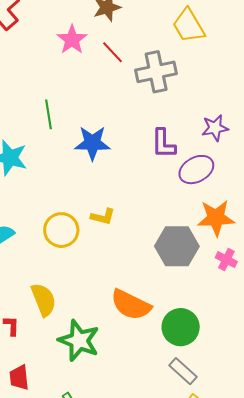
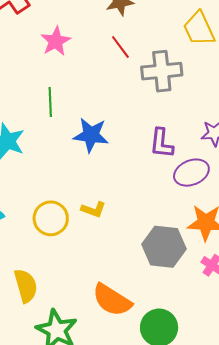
pink star: (72, 40) -> (56, 41), moved

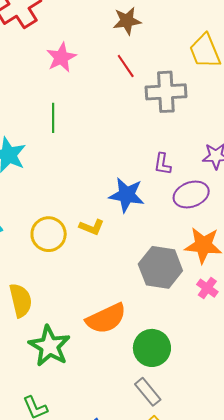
blue star: (91, 135) -> (127, 195), moved
purple L-shape: (162, 143) -> (162, 164), size x0.7
orange semicircle: (112, 300) -> (106, 318), turned -60

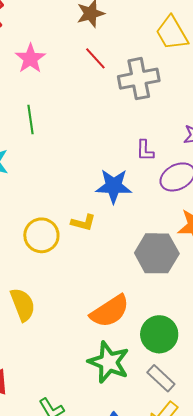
green star: (49, 346) -> (109, 362), moved

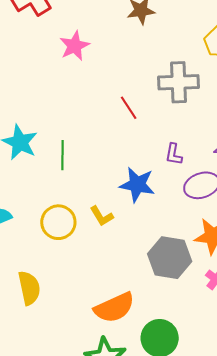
red line: (95, 58) -> (129, 108), moved
green line: (30, 119) -> (63, 155), moved
yellow L-shape: (83, 223) -> (102, 216), turned 35

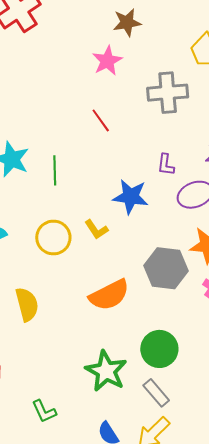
pink star: (74, 46) -> (107, 61), moved
red line: (129, 108) -> (101, 120), moved
orange semicircle: (114, 308) -> (109, 295), moved

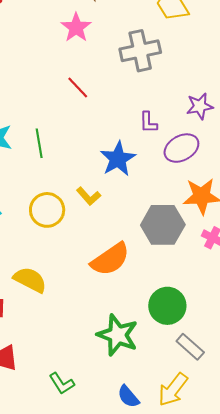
blue star: (131, 197) -> (118, 159), turned -30
yellow semicircle: (27, 304) -> (30, 280), turned -40
gray rectangle: (156, 393) -> (190, 347), moved

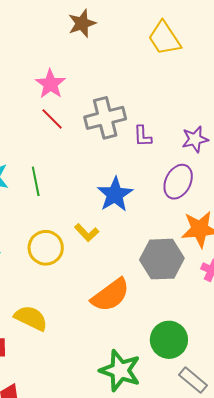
pink star: (76, 28) -> (50, 84), moved
gray cross: (140, 51) -> (105, 118), moved
red line: (78, 87) -> (52, 119), moved
purple L-shape: (148, 122) -> (143, 136), moved
purple ellipse: (181, 148) -> (178, 182), turned -32

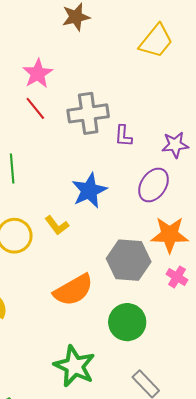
yellow trapezoid: (164, 38) -> (156, 41), turned -114
green circle: (169, 340) -> (127, 322), moved

